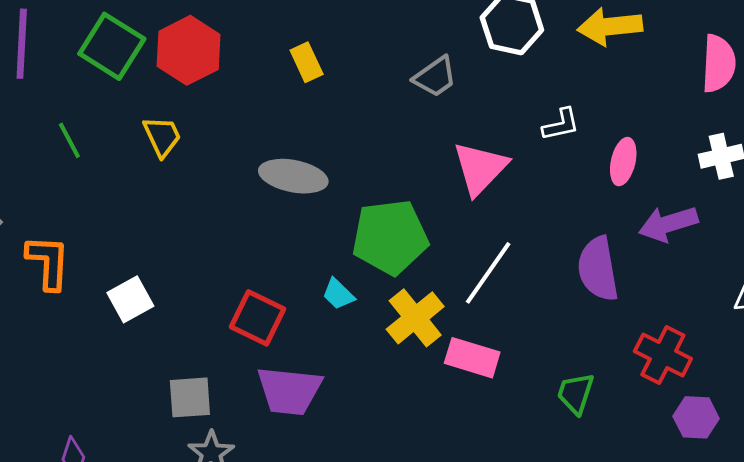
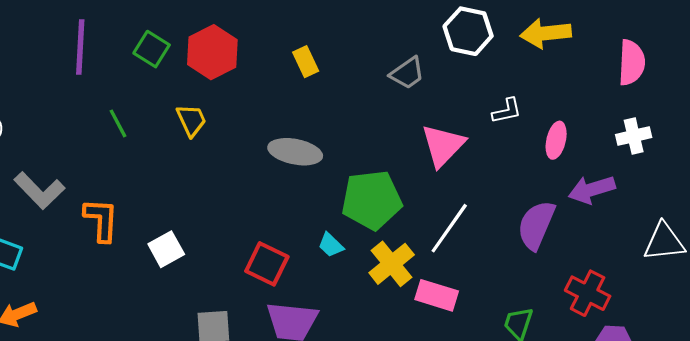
green square: (112, 46) -> (152, 49), size x0.7
purple semicircle: (598, 269) -> (536, 225), turned 33

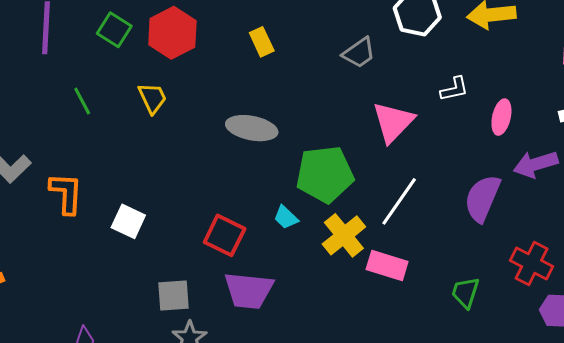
white square: (166, 249) -> (128, 221), turned -36

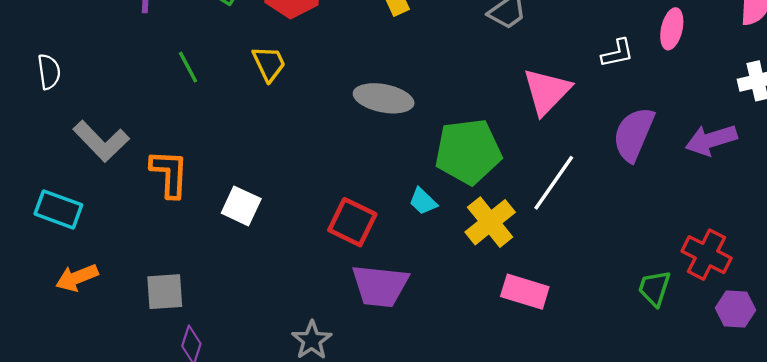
pink ellipse: (501, 117) -> (672, 29), moved
purple semicircle: (482, 198) -> (634, 134), moved
pink rectangle: (387, 265) -> (525, 292), moved
green trapezoid: (465, 293) -> (654, 288), moved
gray square: (173, 296) -> (165, 292), moved

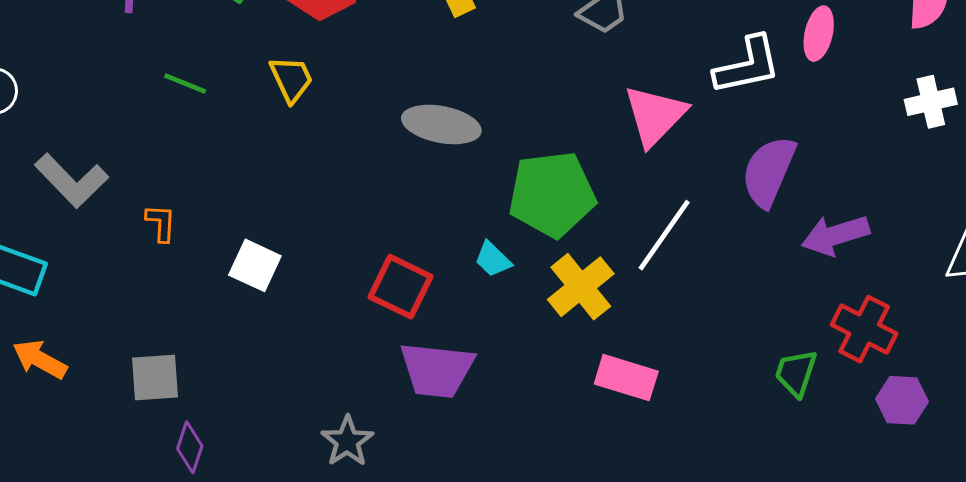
white L-shape: (617, 53) -> (747, 65), size x1.6
green line: (188, 67) -> (185, 84), turned -40
purple arrow: (711, 140) -> (835, 235), moved
orange L-shape: (169, 174) -> (161, 223), size x0.6
orange arrow: (77, 278) -> (40, 359), turned 51

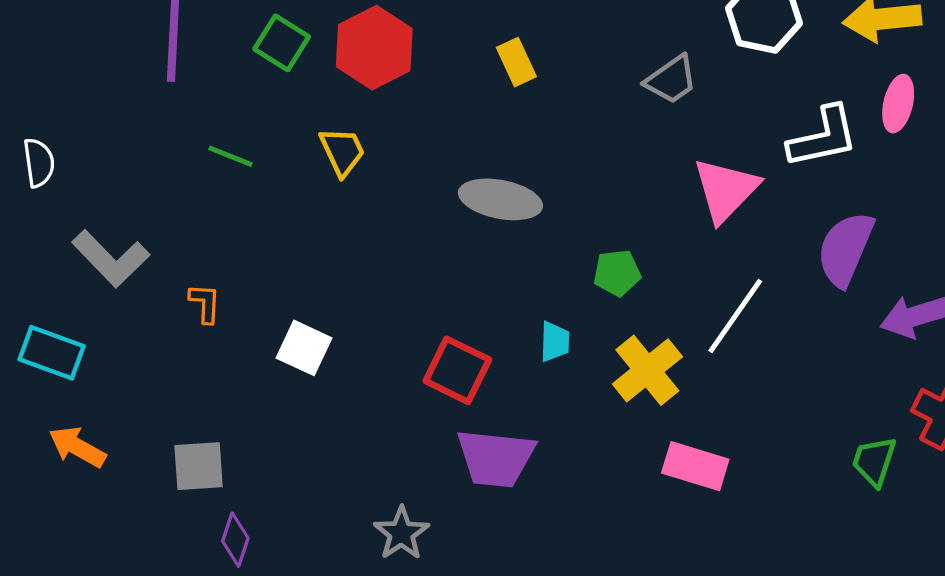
green pentagon: (552, 194) -> (617, 273), size x0.5
cyan trapezoid: (493, 259) -> (555, 342), turned -132

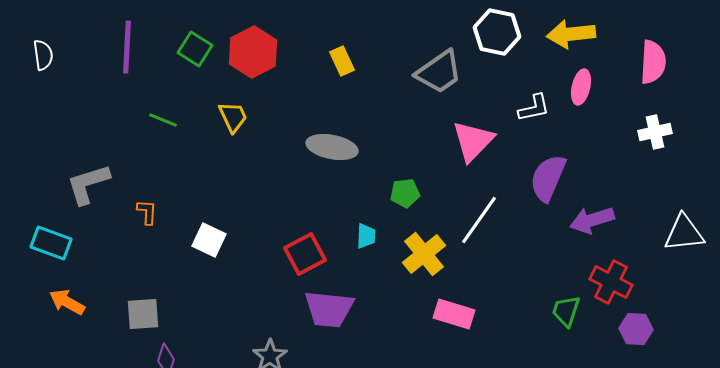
gray trapezoid: (671, 80) -> (439, 72), size x1.4
white L-shape: (823, 137) -> (534, 108), size x0.7
white semicircle: (39, 163) -> (43, 55), moved
gray L-shape: (111, 258) -> (88, 184), turned 117
red square: (457, 370) -> (305, 254), turned 36

